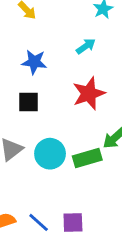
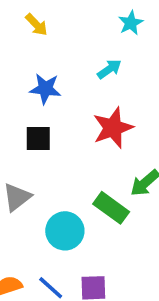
cyan circle: (50, 154) -> (65, 231), moved
green rectangle: (87, 158) -> (111, 208), turned 52

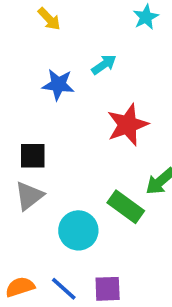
cyan arrow: (109, 69) -> (104, 65), moved
black square: (38, 138) -> (33, 156), moved

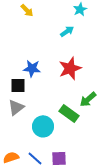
cyan arrow: (104, 65) -> (67, 31), moved
blue star: (58, 85) -> (32, 68), moved

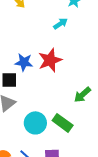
red star: (70, 68) -> (50, 60), moved
green rectangle: (69, 113) -> (63, 123), moved

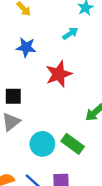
blue star: (24, 62) -> (26, 47), moved

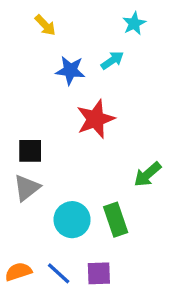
blue star: (26, 47) -> (70, 70), moved
green rectangle: (73, 144) -> (116, 220), turned 35

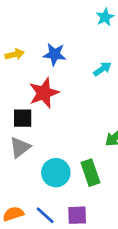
yellow arrow: (45, 25) -> (15, 54), moved, turned -60
cyan arrow: (112, 60) -> (102, 69), moved
red star: (96, 119) -> (44, 93), moved

